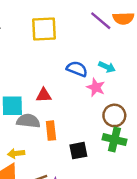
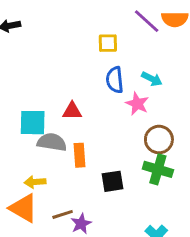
yellow square: (44, 29) -> (108, 43), moved, size x0.6
blue semicircle: (77, 69) -> (115, 80), turned -120

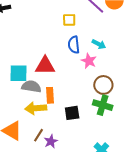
red triangle: (72, 111) -> (45, 66), size x1.5
yellow arrow: (35, 182) -> (36, 108), moved, size x1.5
brown line: (63, 214) -> (38, 135), turned -40

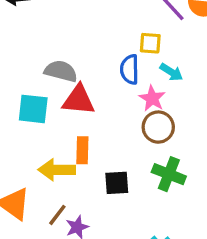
yellow square: (69, 20) -> (150, 43), moved
brown circle: (103, 85) -> (158, 127), moved
gray semicircle: (31, 86) -> (61, 71), moved

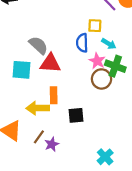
gray semicircle: (61, 71) -> (38, 45), turned 30
green cross: (169, 174) -> (115, 66), moved

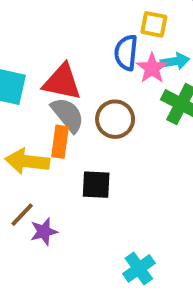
cyan arrow: (109, 44) -> (175, 61), turned -48
gray semicircle: (38, 45) -> (68, 115), moved
pink star: (97, 61) -> (152, 68), moved
brown circle: (101, 79) -> (115, 119), moved

